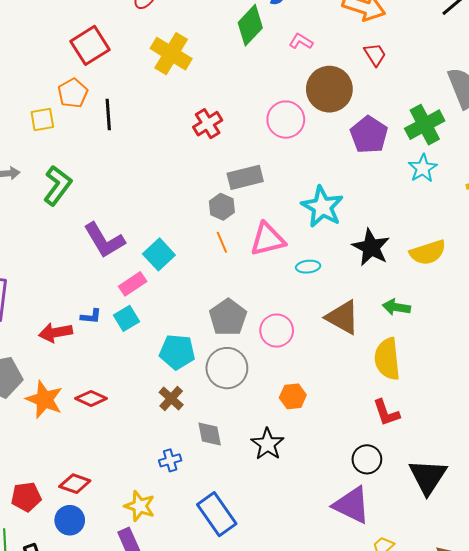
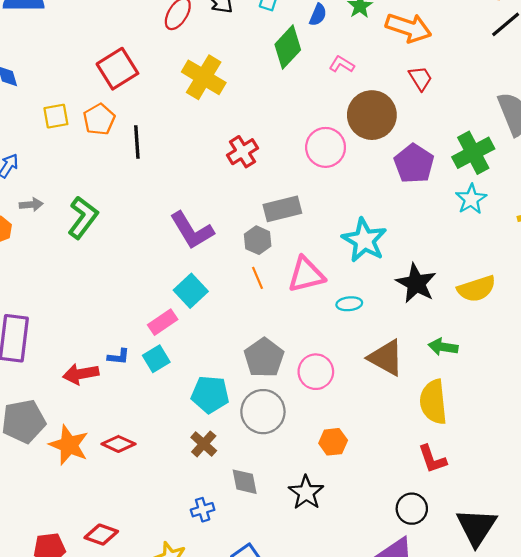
yellow square: (42, 120) -> (56, 116), moved
purple L-shape: (104, 240) -> (192, 230), moved

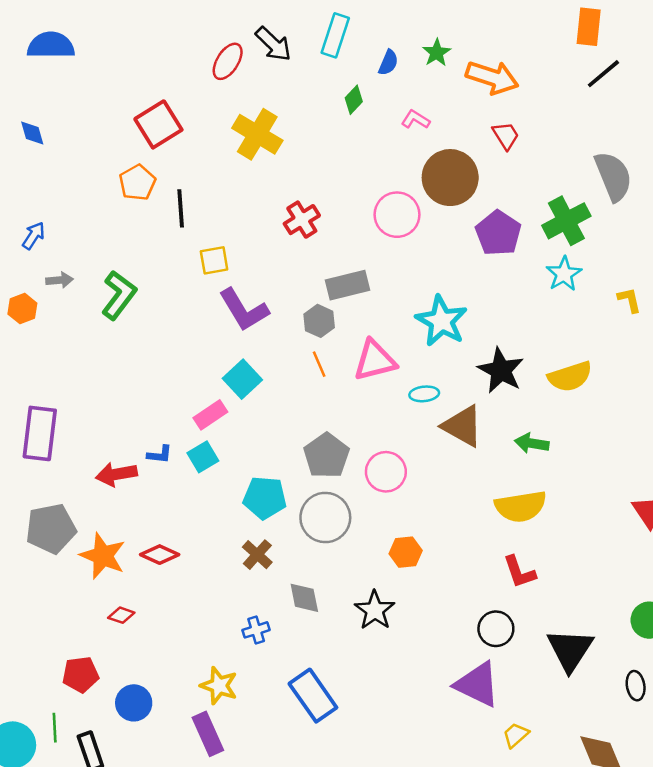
green diamond: (288, 47) -> (354, 100), size x0.6
yellow square: (56, 116) -> (214, 260), moved
brown triangle: (386, 358) -> (463, 426), moved
yellow semicircle: (433, 402) -> (521, 506), turned -93
red diamond: (101, 535) -> (121, 615), moved, size x0.7

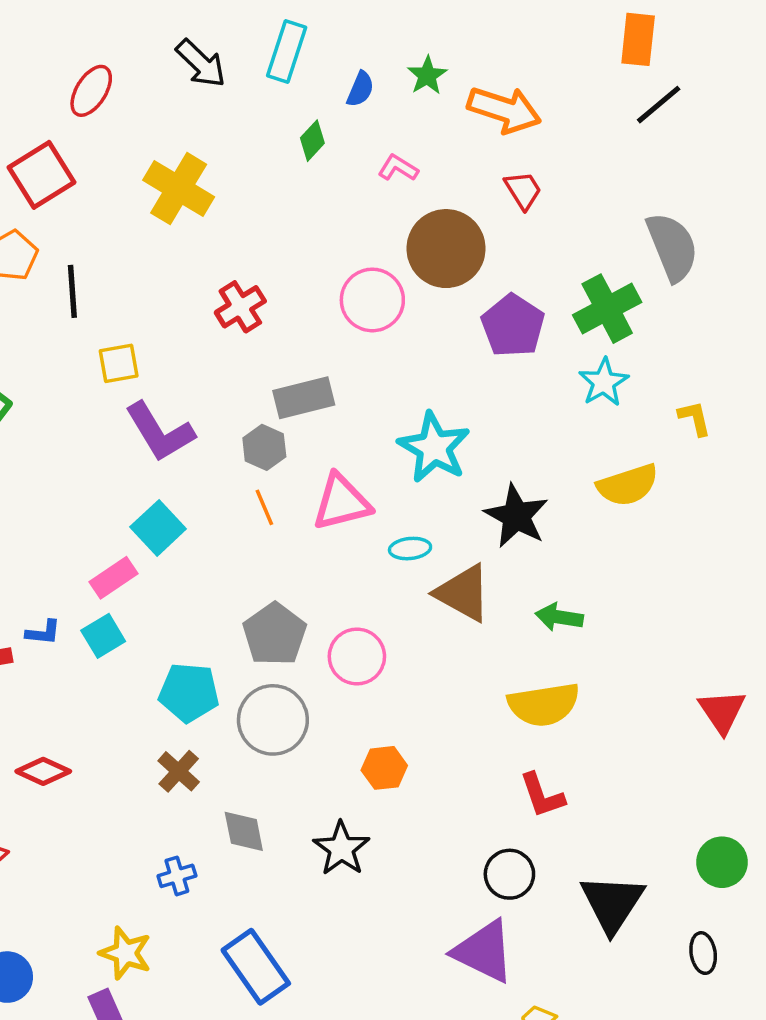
red ellipse: (228, 61) -> (91, 91), moved
yellow semicircle: (570, 377) -> (628, 485), moved

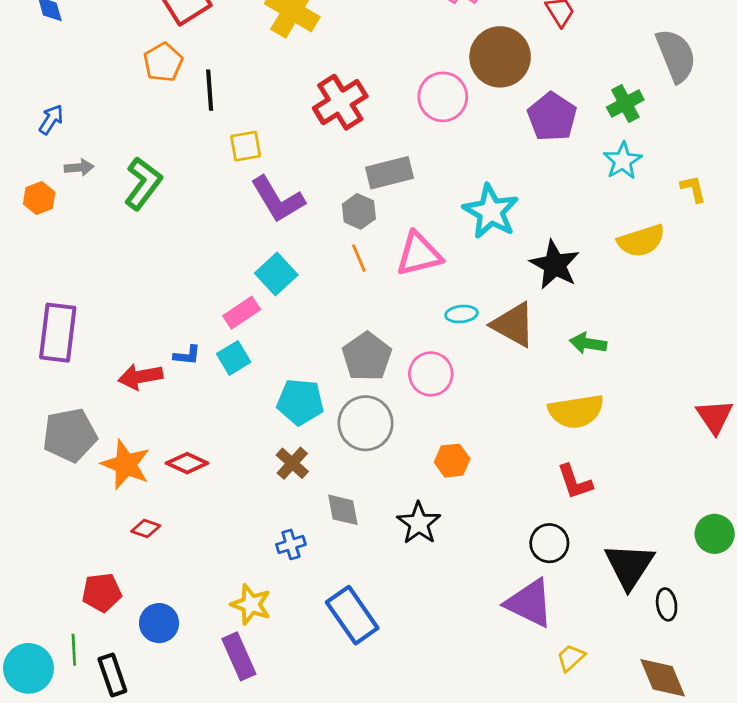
red cross: (240, 307) -> (340, 102), size x1.4
green cross: (607, 309) -> (625, 104), size x0.7
cyan ellipse: (410, 549) -> (461, 314), moved
black ellipse: (703, 953) -> (667, 604), moved

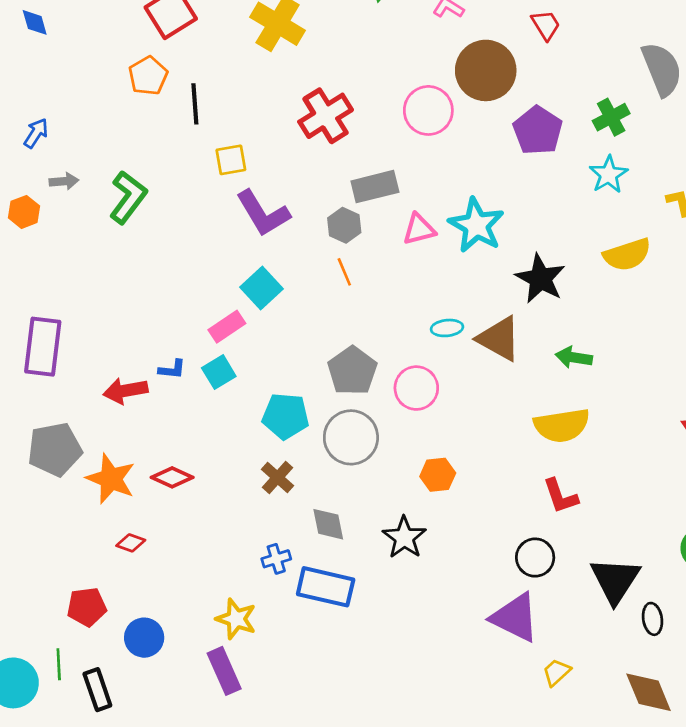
pink triangle: (419, 254) -> (419, 229), moved, size x0.7
blue rectangle: (352, 615) -> (326, 587), moved, turned -42

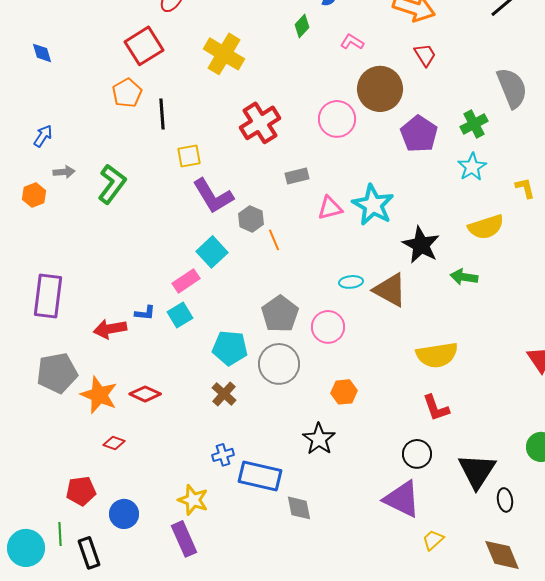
gray rectangle: (375, 187) -> (297, 176), size x0.7
gray hexagon: (344, 225) -> (251, 219), moved
green arrow: (574, 357) -> (464, 277), moved
gray diamond: (328, 524) -> (299, 508), moved

